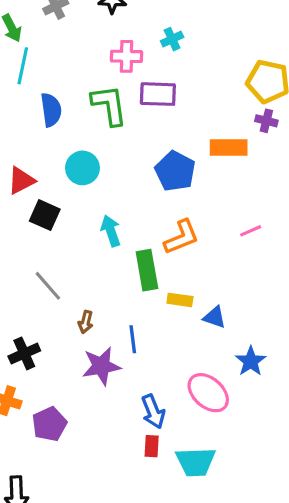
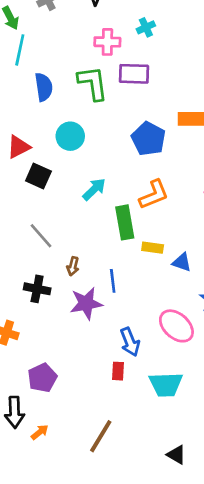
cyan arrow: (111, 231) -> (94, 189), turned 65
black cross: (24, 353) -> (37, 289), moved, turned 35
purple pentagon: (49, 424) -> (42, 378), moved
red rectangle: (152, 446) -> (118, 371), moved

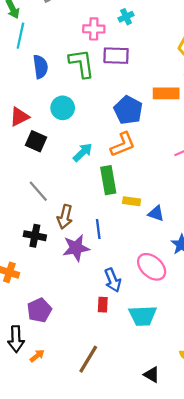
orange L-shape: (154, 195) -> (123, 145), moved
brown arrow: (73, 266) -> (65, 217), size x1.5

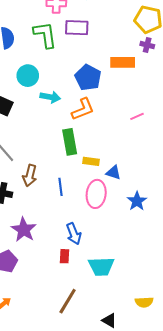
cyan arrow: (83, 152) -> (50, 97), moved, turned 54
purple star: (76, 248) -> (24, 230), moved, turned -30
pink ellipse: (152, 267) -> (96, 194), moved, turned 56
brown line: (88, 359) -> (68, 301), moved

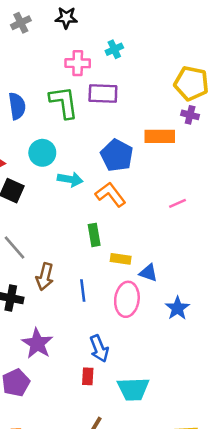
orange L-shape: (83, 109) -> (111, 194), turned -105
green rectangle: (70, 142) -> (94, 235), size x0.7

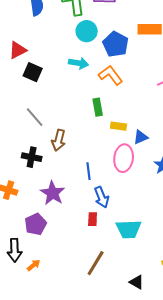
cyan circle: (42, 153) -> (87, 31), moved
blue triangle: (148, 273) -> (141, 137), turned -42
blue line: (83, 290) -> (89, 171), moved

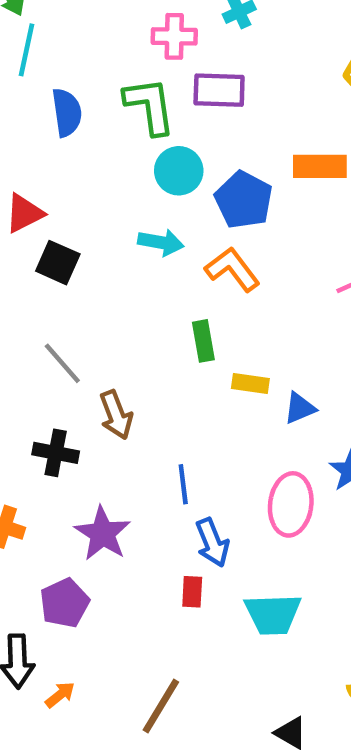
brown arrow: (59, 140) -> (116, 415), turned -35
pink ellipse: (124, 158) -> (291, 504), moved
brown line: (96, 263) -> (161, 706), moved

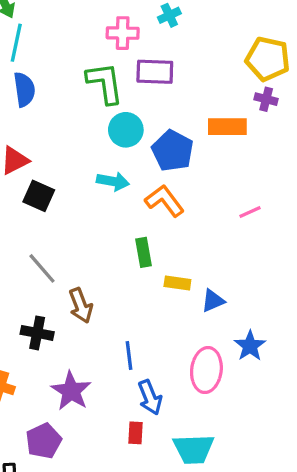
blue semicircle: (67, 113) -> (24, 89), moved

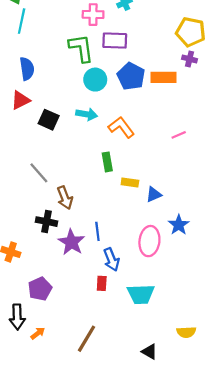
blue semicircle: (24, 89) -> (27, 69), moved
blue pentagon: (173, 151) -> (131, 76), moved
black square: (39, 196) -> (49, 120), moved
black cross: (37, 333) -> (46, 222), moved
purple star: (71, 391) -> (71, 242), moved

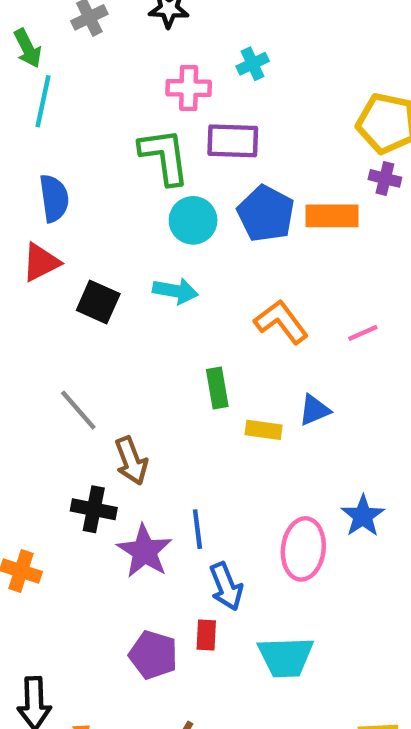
orange L-shape: (121, 127) -> (281, 322), moved
blue triangle: (154, 194) -> (314, 410), moved
purple pentagon: (40, 289) -> (153, 655), moved, turned -30

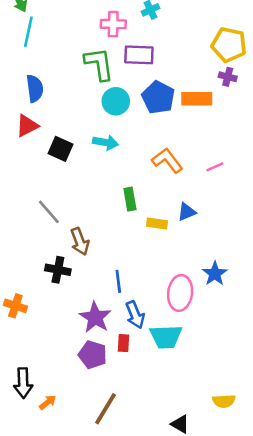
purple star: (144, 551) -> (95, 317), moved
cyan trapezoid: (286, 657) -> (166, 337), moved

